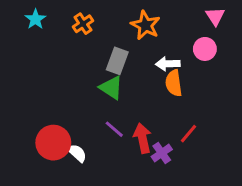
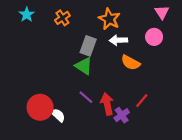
white arrow: (168, 64) -> (118, 40), moved
orange semicircle: (174, 83) -> (131, 63), turned -54

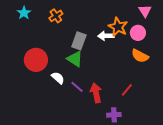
orange star: (109, 19) -> (118, 27), moved
orange semicircle: (131, 63) -> (140, 56), moved
red circle: (40, 107) -> (36, 60), moved
white semicircle: (58, 115) -> (58, 78), moved
purple cross: (122, 115) -> (114, 115), moved, turned 32

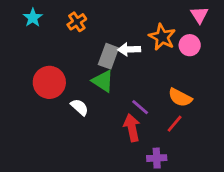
white arrow: (106, 36) -> (129, 49), moved
orange semicircle: (140, 56) -> (180, 98), moved
purple line: (77, 87) -> (140, 107), moved

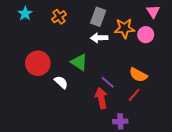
orange star: (162, 37) -> (125, 28), turned -30
gray rectangle: (108, 56) -> (98, 17), moved

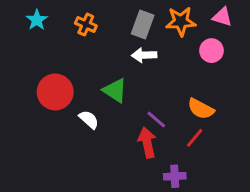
pink triangle: (153, 11) -> (222, 17), turned -40
orange cross: (59, 17) -> (86, 25), turned -32
orange star: (125, 28) -> (181, 21), moved

